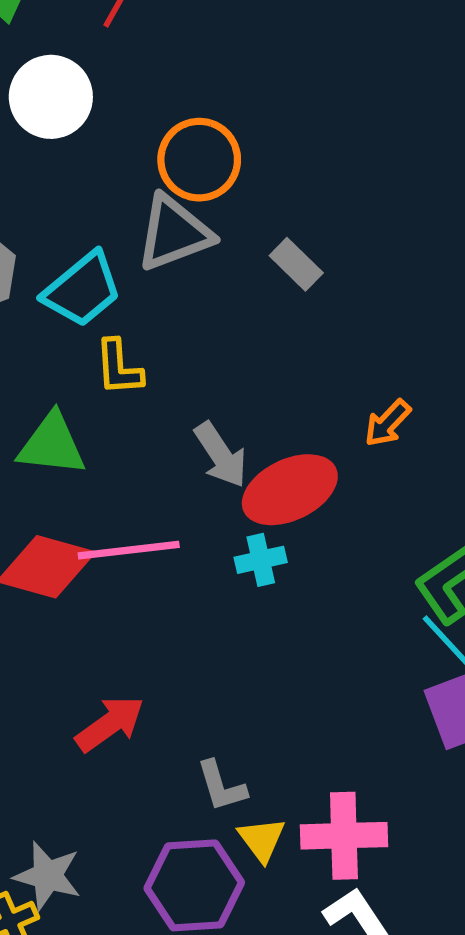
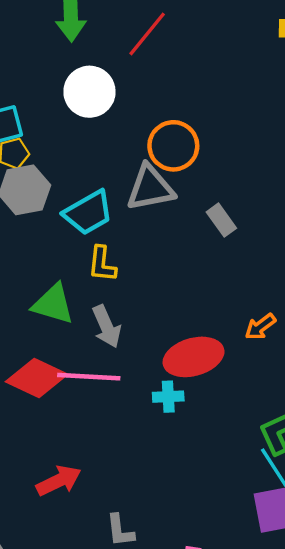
gray arrow: (221, 455) -> (106, 326), moved

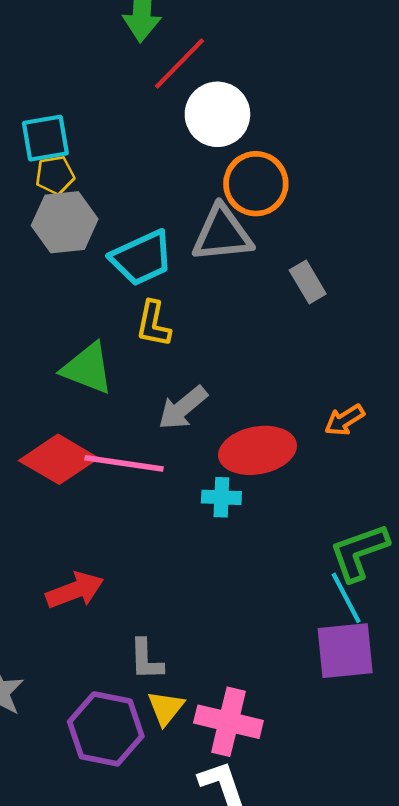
red line: (147, 34) -> (180, 64), moved
white circle: (89, 92) -> (217, 114), moved
gray arrow: (106, 326) -> (183, 408), moved, turned 69

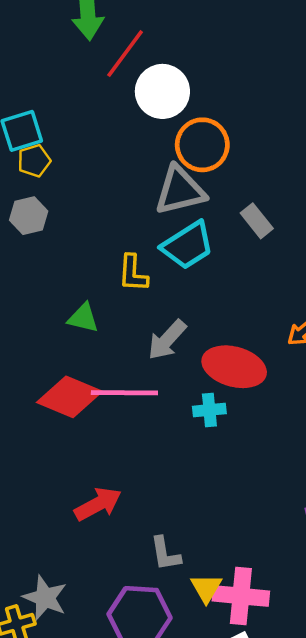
gray hexagon: (65, 222) -> (29, 216), moved, size x0.7
cyan trapezoid: (142, 258) -> (188, 245), moved
green triangle: (87, 368) -> (83, 318), size x0.7
red ellipse: (258, 450) -> (234, 367), turned 34
yellow triangle: (166, 708) -> (206, 588), moved

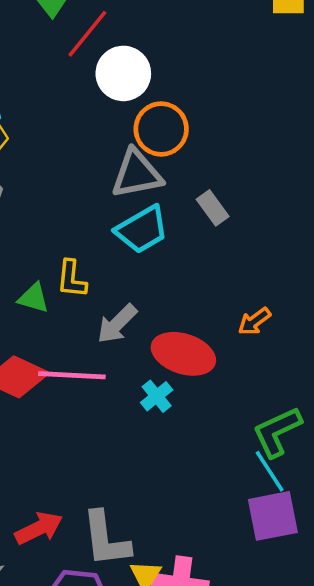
yellow L-shape: (133, 273) -> (72, 279), moved
cyan cross: (209, 410) -> (157, 396), turned -36
red arrow: (98, 504) -> (39, 528), moved
gray L-shape: (165, 554) -> (106, 539), size x1.6

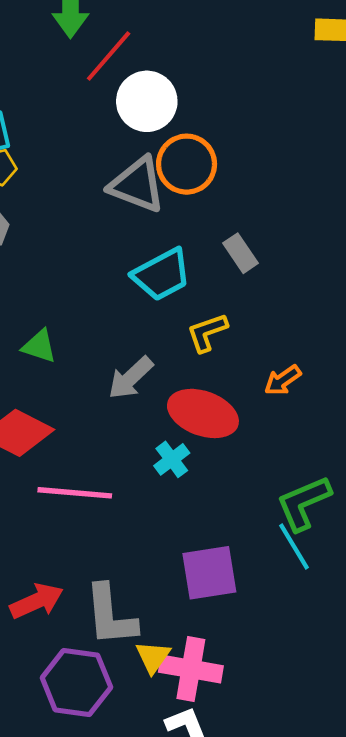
gray triangle: (137, 174) -> (137, 185), moved, turned 30
yellow L-shape: (72, 279) -> (207, 332), moved, turned 63
pink line: (72, 375) -> (75, 493), moved
purple square: (273, 516) -> (209, 573), moved

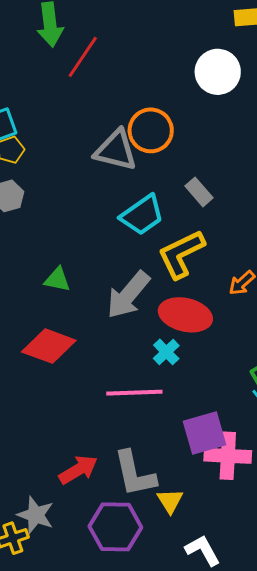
white circle: (147, 101) -> (218, 72), moved
yellow L-shape: (207, 332) -> (181, 254), size x1.6
gray arrow: (131, 378) -> (128, 295), size x1.4
pink line: (75, 493) -> (134, 393), moved
pink cross: (191, 669) -> (228, 456), moved

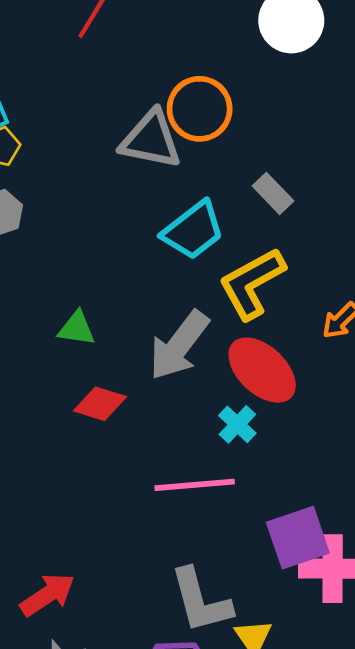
red ellipse: (185, 315) -> (262, 370), turned 33
red diamond: (49, 346) -> (100, 404), moved, size x0.7
red arrow: (78, 470) -> (48, 595), moved

